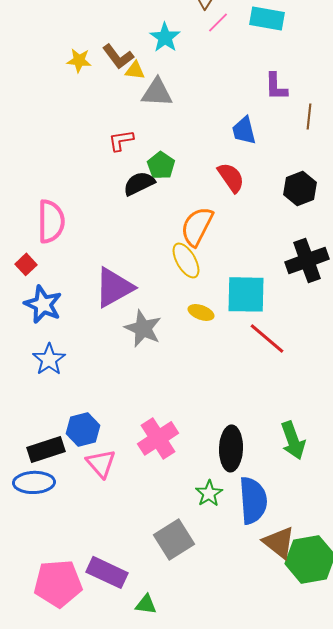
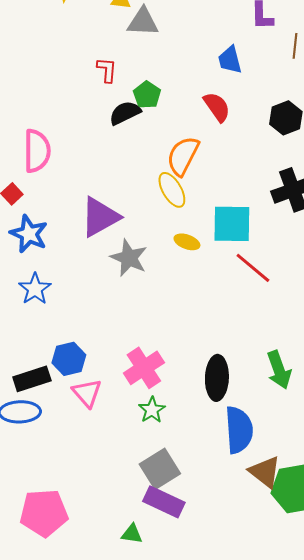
red L-shape: (121, 140) -> (107, 70), turned 104
green star: (209, 493) -> (152, 410), moved
purple rectangle: (107, 572) -> (164, 502), moved

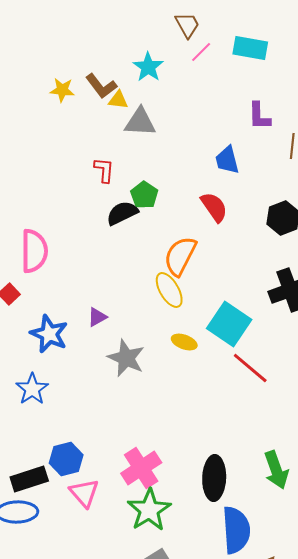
purple triangle: (100, 217) -> (97, 317), size x0.5
cyan square: (232, 224) -> (229, 324), turned 33
blue star: (29, 234) -> (49, 334), moved
green star: (152, 410) -> (149, 510), size x1.6

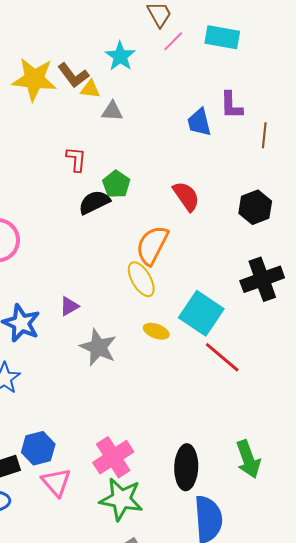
yellow star: (62, 90) -> (34, 79), size x1.8
gray triangle: (140, 122) -> (112, 111), size x0.7
blue trapezoid: (227, 160) -> (199, 122), moved
green star: (149, 510) -> (121, 499), turned -30

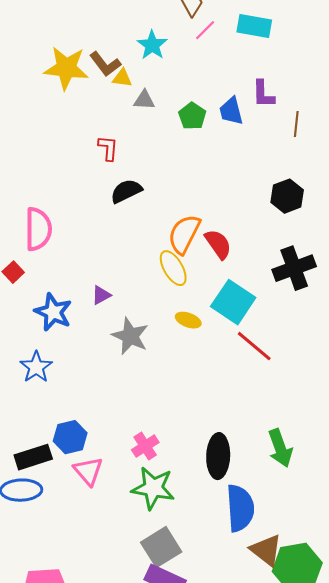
green pentagon: (116, 184) -> (192, 116), moved
red semicircle: (186, 196) -> (218, 244), moved
pink cross: (113, 457) -> (145, 446), size x0.7

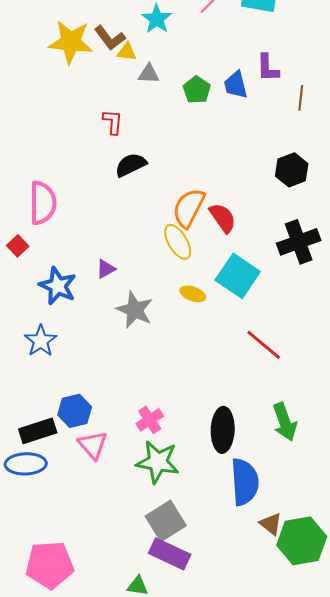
red line: (254, 346) -> (264, 345), moved
brown triangle: (266, 550) -> (271, 524), size x0.7

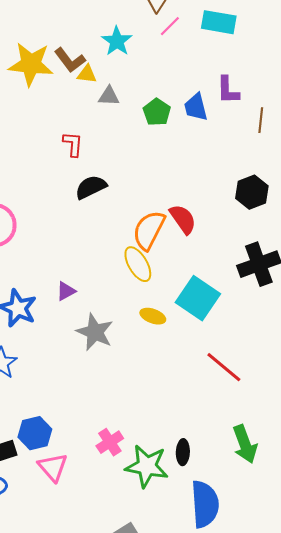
red semicircle: (223, 218) -> (183, 219), moved
black ellipse: (223, 430) -> (183, 452), size x0.6
green star: (158, 462) -> (147, 466), moved

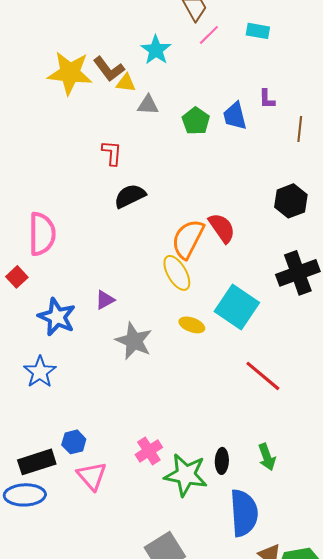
cyan rectangle: (219, 22) -> (258, 31), size x0.7
purple L-shape: (228, 90) -> (267, 99), size x0.7
blue hexagon: (35, 433) -> (74, 442), size x0.7
green arrow: (245, 444) -> (267, 457), moved, size x0.7

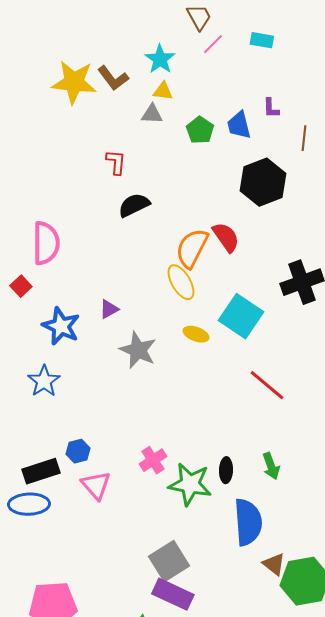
yellow triangle: (126, 83) -> (163, 91), moved
black hexagon: (291, 201) -> (263, 182), moved, size x1.4

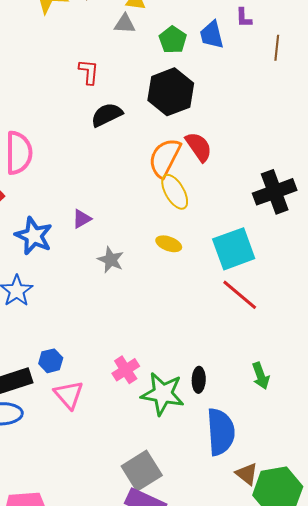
black hexagon: (263, 182) -> (171, 92), moved
yellow ellipse: (181, 282) -> (175, 192), moved
cyan square: (241, 316) -> (234, 249), moved, turned 36
gray star: (138, 350) -> (111, 260), size x0.7
green arrow: (271, 466) -> (261, 376), moved

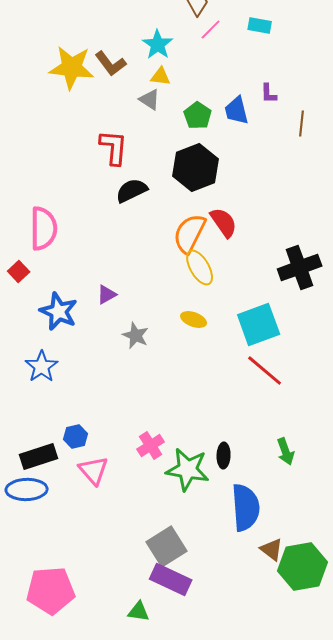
gray triangle: (125, 24) -> (150, 100), turned 30
red L-shape: (89, 72) -> (114, 148), size x1.4

